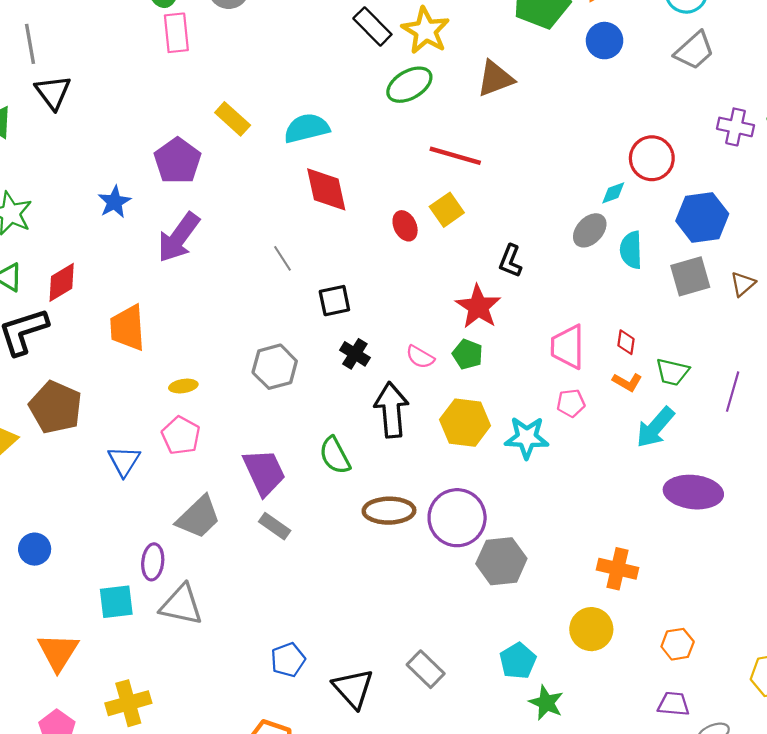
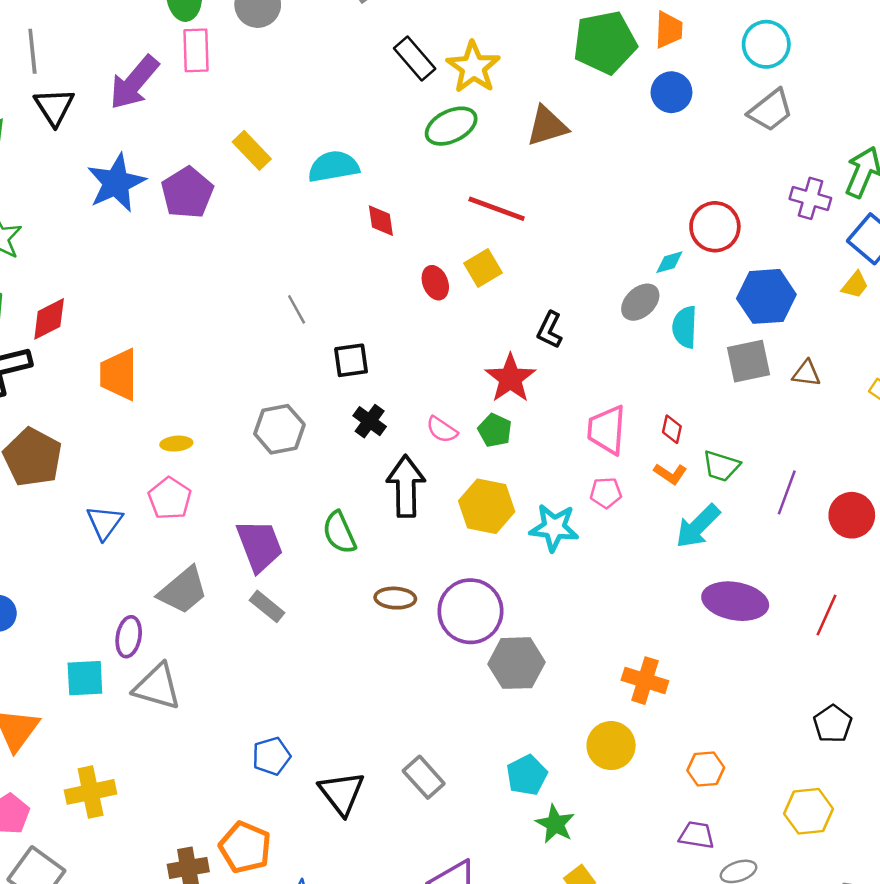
red diamond: (326, 189) -> (381, 221), moved, size x0.6
blue star: (114, 202) -> (116, 183), moved, size x1.6
purple arrow: (179, 238) -> (134, 83), moved
brown triangle: (743, 284) -> (806, 374), turned 44
brown ellipse: (389, 511) -> (395, 598), size x0.7

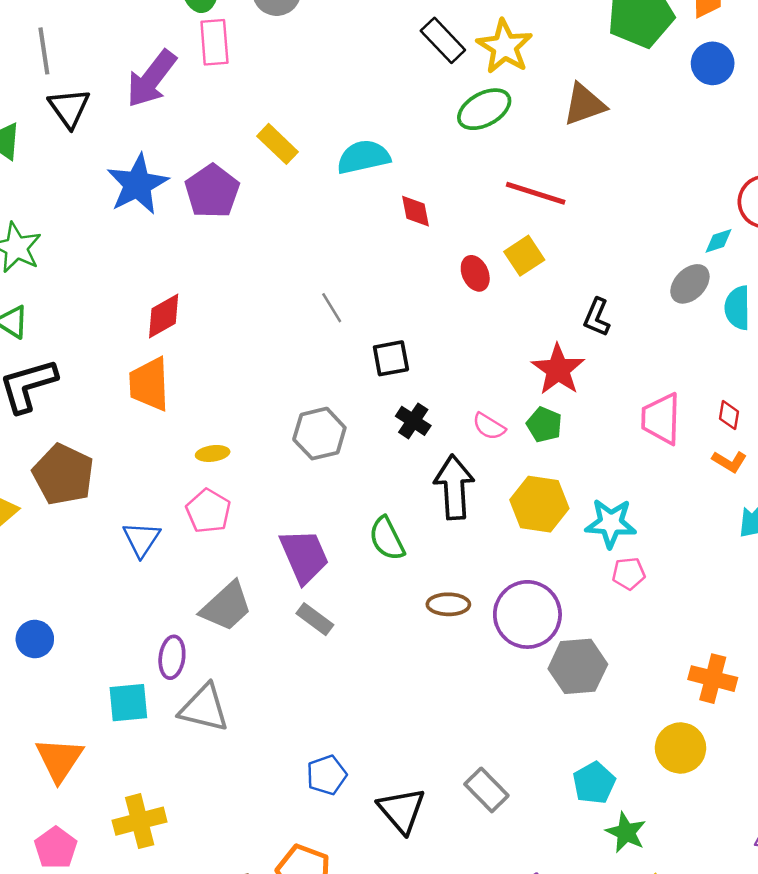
red diamond: (49, 319) -> (164, 316), moved
pink pentagon: (606, 493) -> (629, 574), moved

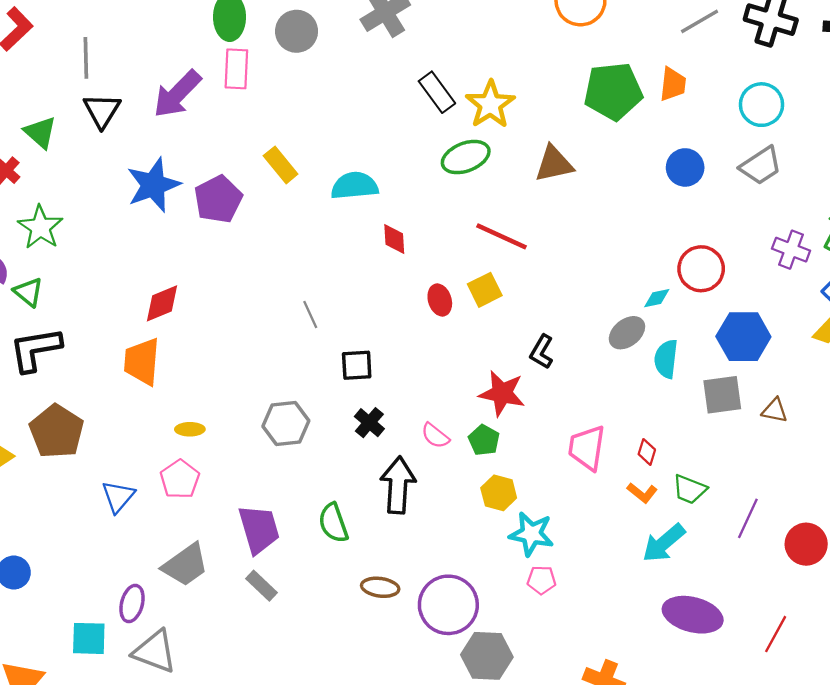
blue circle: (713, 63) -> (685, 167), moved
red star: (558, 370) -> (502, 393), turned -30
yellow hexagon: (539, 504) -> (499, 493), moved, size x0.7

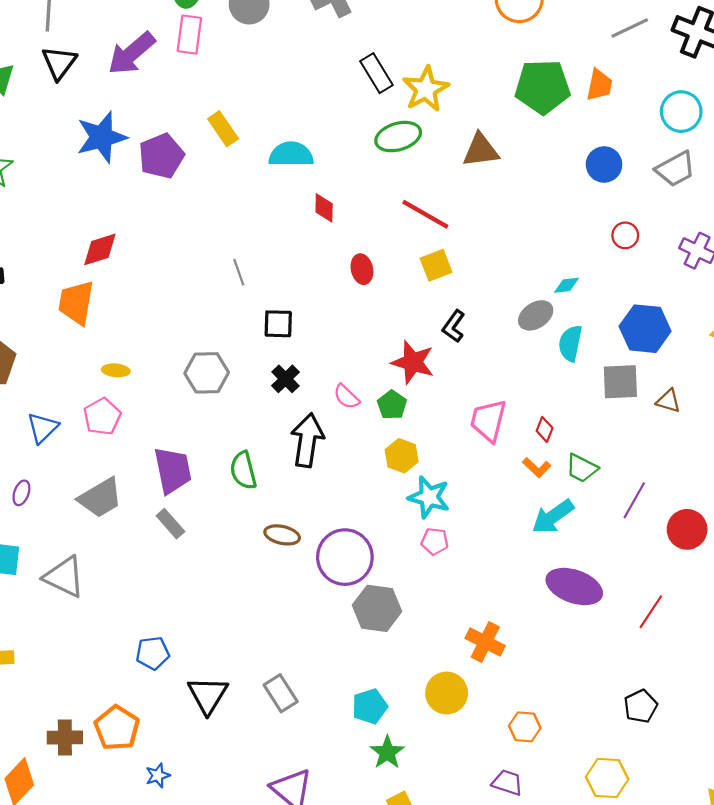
red circle: (701, 269) -> (625, 235), moved, size x0.6
yellow square: (485, 290) -> (436, 265), moved
purple ellipse: (132, 604) -> (21, 493), moved, size x0.7

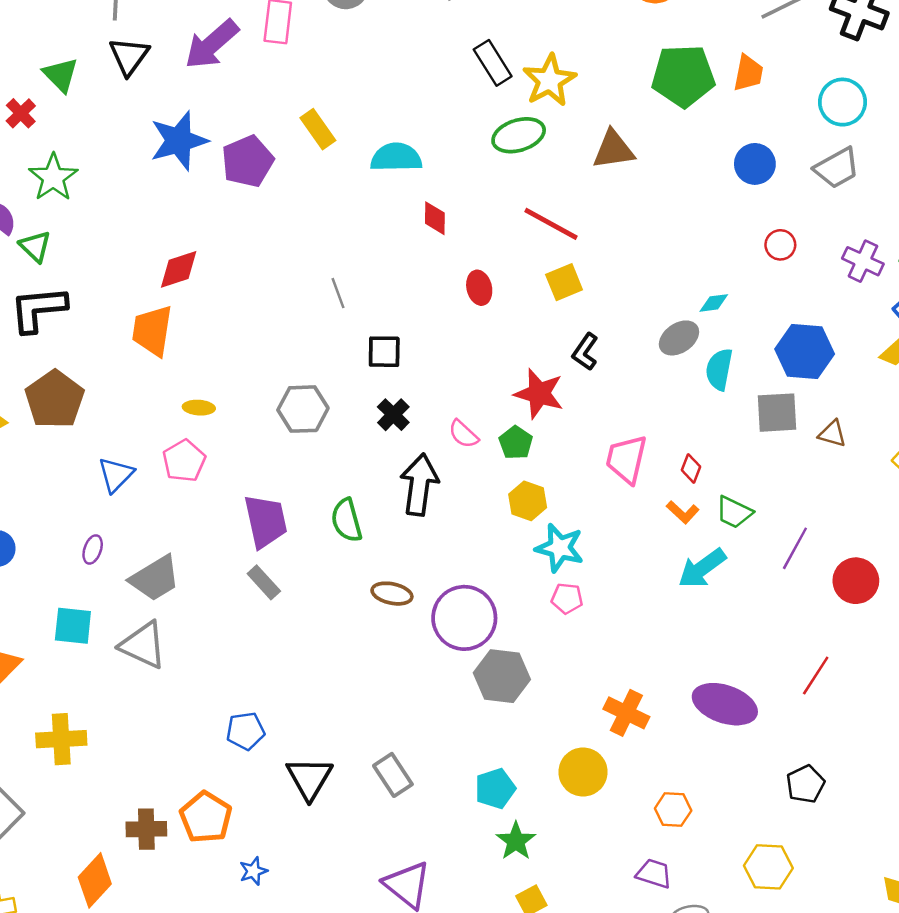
gray trapezoid: (100, 498) -> (155, 578), moved
purple ellipse: (574, 587) -> (725, 704), moved

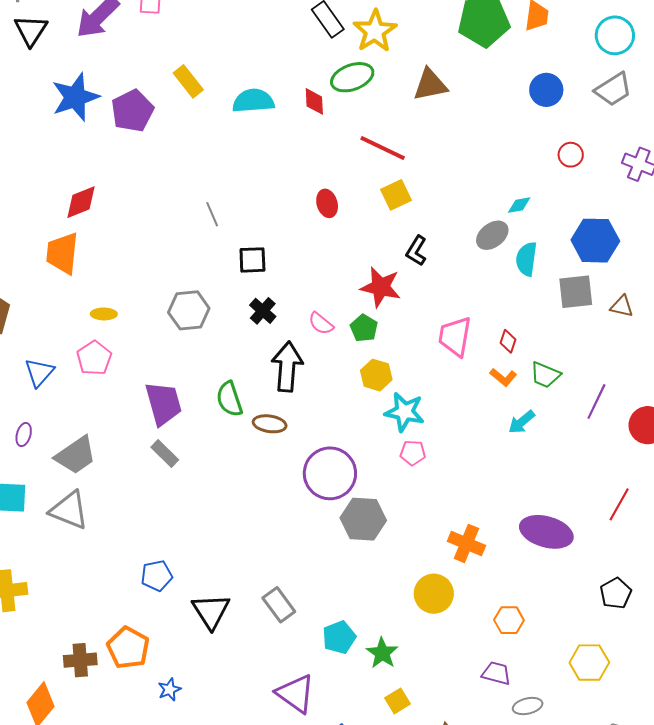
red diamond: (435, 218) -> (314, 101), moved
cyan arrow: (702, 568) -> (522, 422), size x0.7
brown ellipse: (392, 594) -> (270, 424), moved
cyan pentagon: (495, 789) -> (339, 637), moved

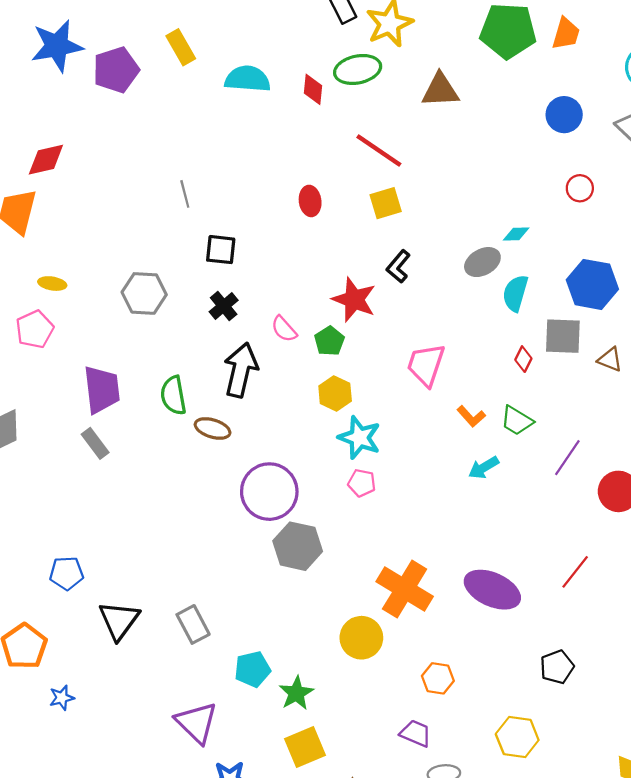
red diamond: (508, 341) -> (523, 359), moved
orange cross: (466, 543) -> (405, 589), size x1.4
yellow square: (398, 701) -> (305, 747), size x1.5

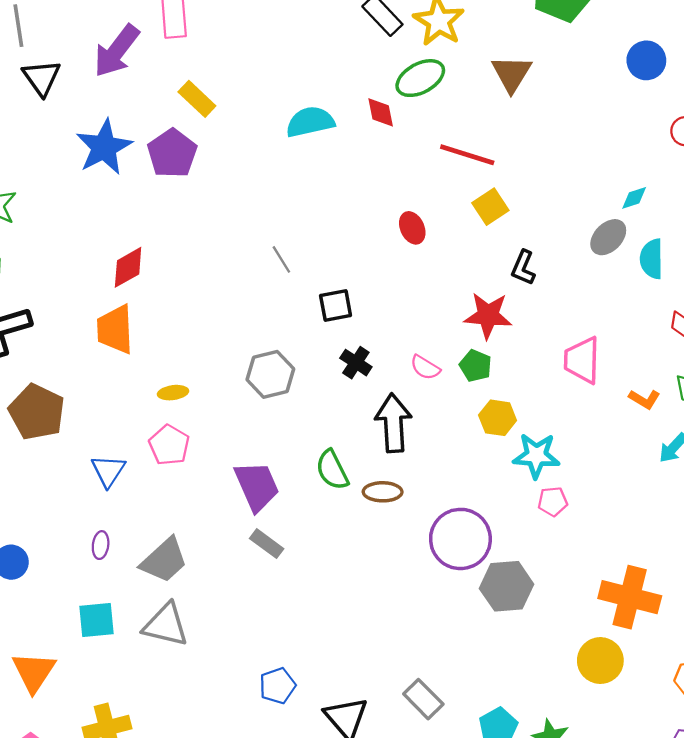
yellow rectangle: (181, 47) -> (197, 99), moved
brown triangle: (440, 90) -> (512, 74), turned -39

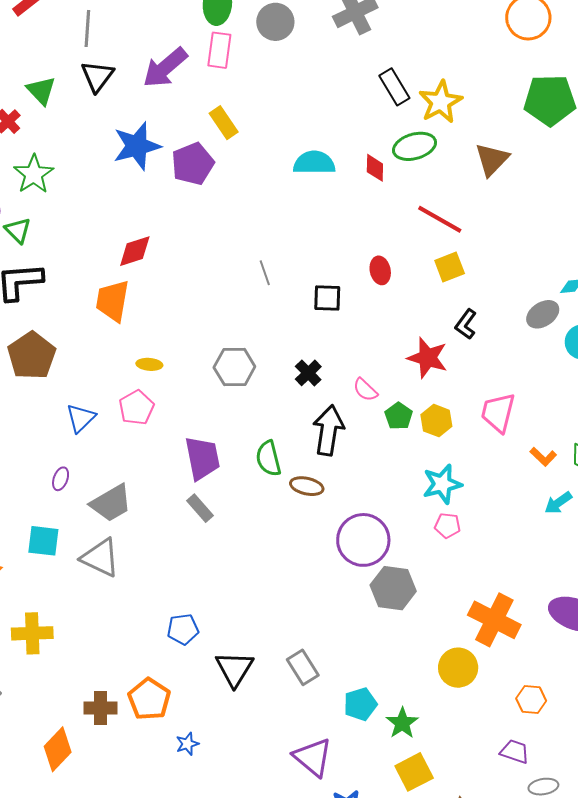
black square: (336, 306) -> (327, 298), moved
green pentagon: (476, 366) -> (399, 416), moved
yellow hexagon: (498, 418) -> (436, 421), moved
cyan star: (536, 456) -> (442, 484), turned -30

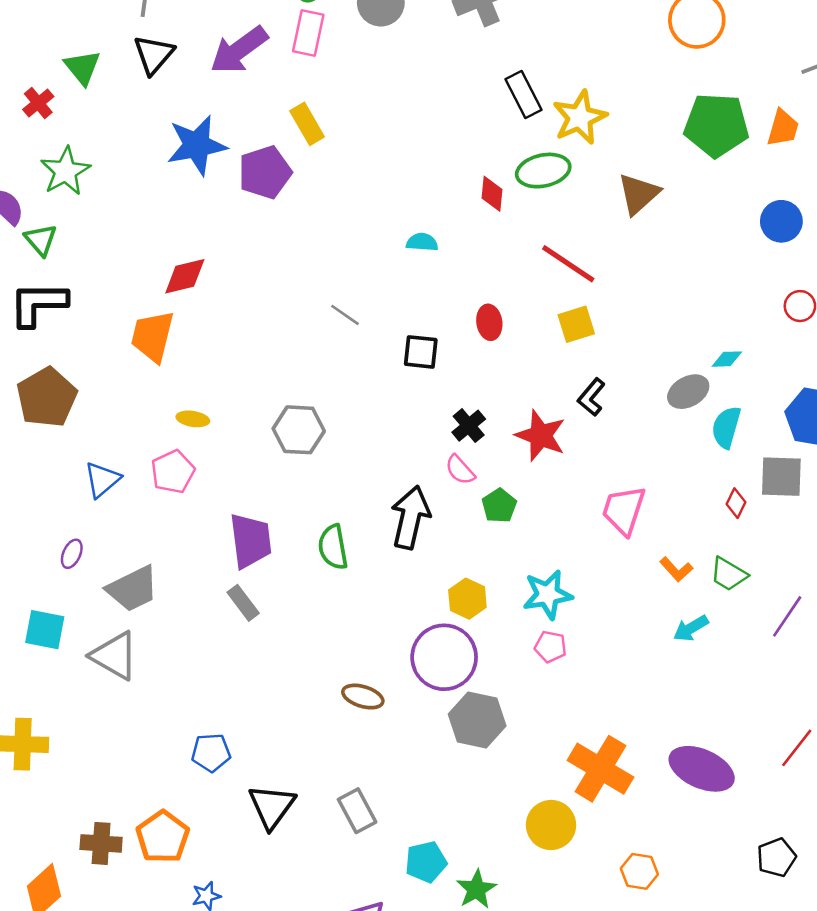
cyan semicircle: (314, 163) -> (422, 242), moved, size x0.6
gray line: (265, 273) -> (345, 315), turned -40
black cross: (308, 373) -> (469, 426), moved
yellow hexagon: (436, 421) -> (467, 599), moved
brown ellipse: (307, 486) -> (363, 697), moved

